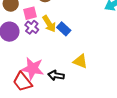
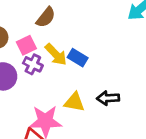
yellow triangle: (80, 61) -> (74, 102), moved
black arrow: (56, 75) -> (108, 98), moved

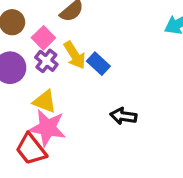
pink square: (26, 45) -> (43, 38), turned -30
yellow triangle: (74, 102) -> (45, 102), moved

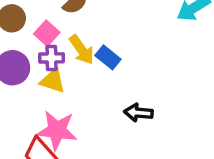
purple cross: (46, 61) -> (51, 58), turned -35
yellow triangle: (45, 102) -> (53, 81), moved

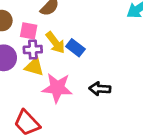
pink square: (47, 33) -> (29, 31), turned -30
pink star: (57, 130) -> (57, 88), moved

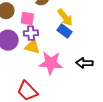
yellow arrow: (55, 43) -> (65, 17), moved

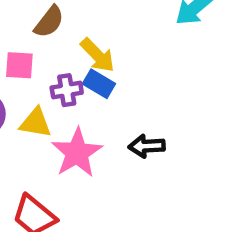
purple cross: (31, 33) -> (67, 90), moved
pink star: (51, 63) -> (77, 153), turned -30

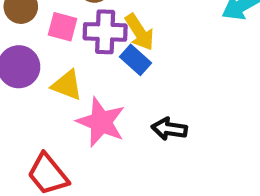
purple cross: (67, 90) -> (105, 32), moved, size x1.4
pink star: (77, 153) -> (101, 122), turned -30

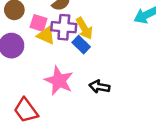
yellow triangle: (67, 85) -> (46, 35), moved

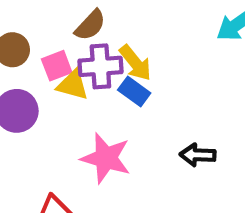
pink square: (39, 23) -> (57, 66), turned -30
black arrow: (99, 87) -> (198, 155), moved

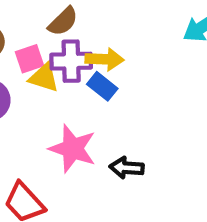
yellow arrow: (135, 63) -> (104, 59), turned -51
black arrow: (198, 155) -> (127, 168), moved

